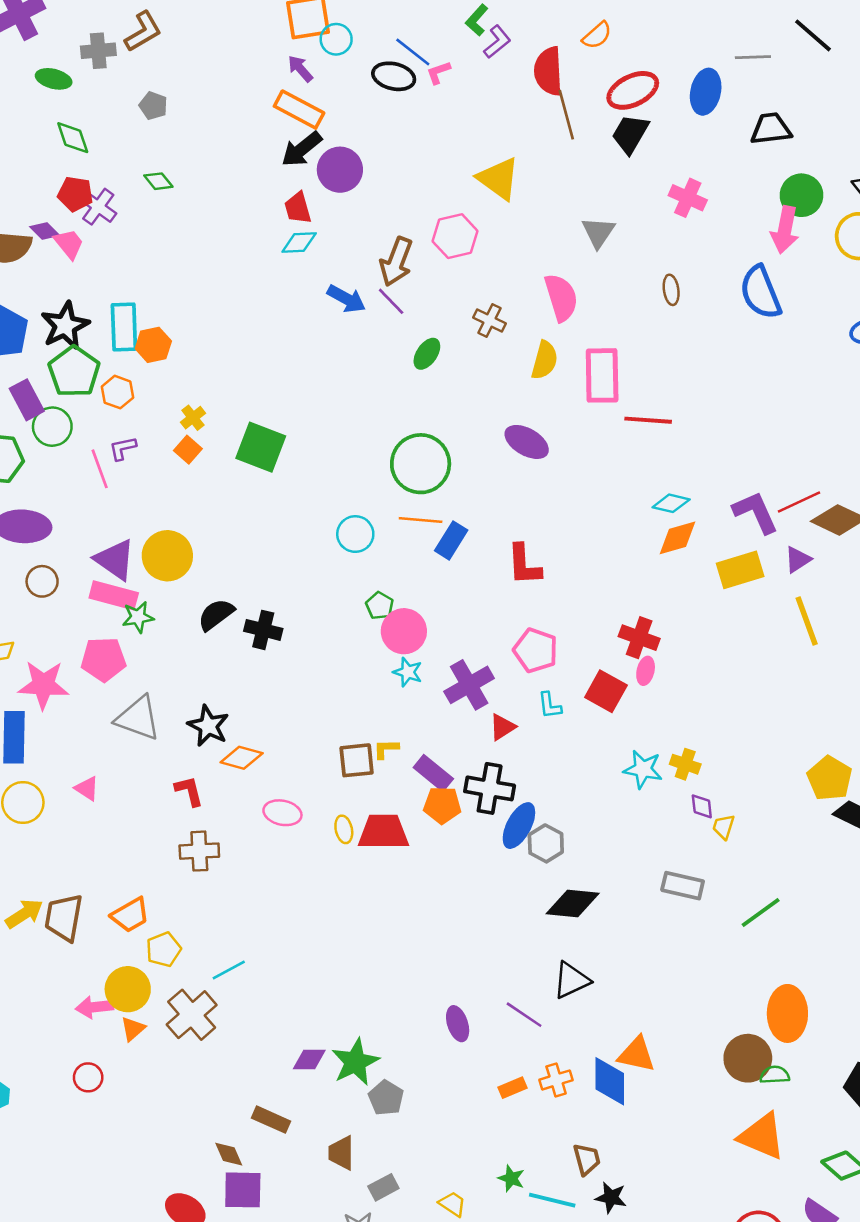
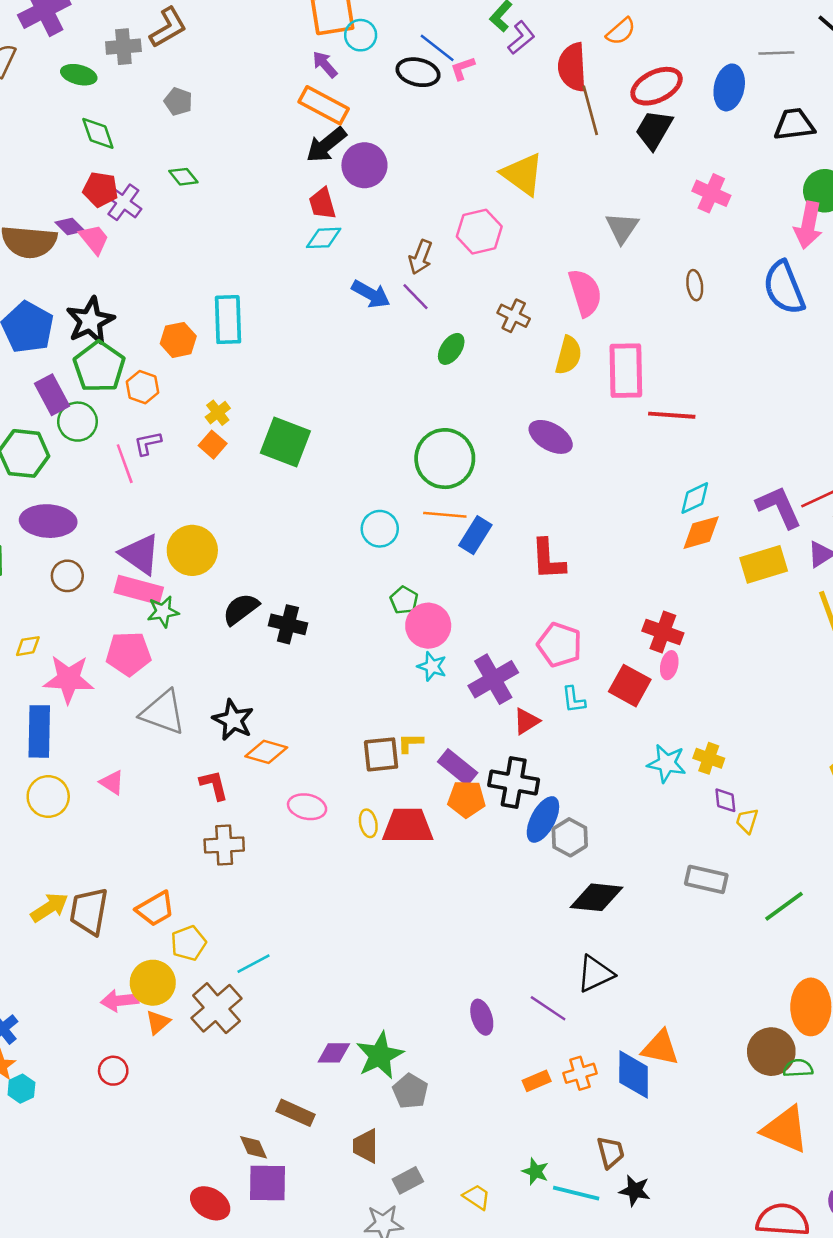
brown arrow: (396, 262) -> (421, 257), size x0.7
cyan rectangle: (124, 327) -> (228, 320), moved
cyan diamond: (671, 503) -> (695, 498), turned -39

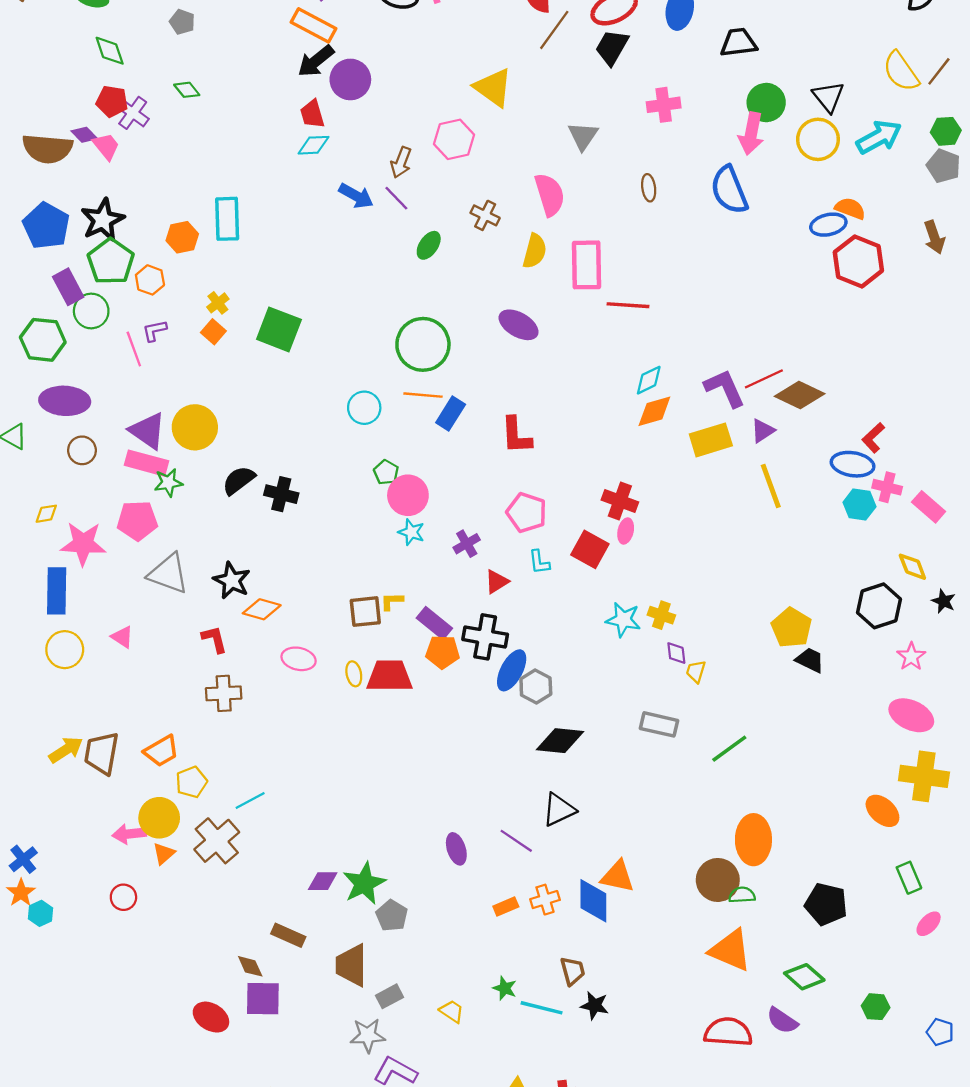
brown line: (590, 110) -> (554, 30), turned 51
pink cross: (711, 193) -> (664, 105), turned -32
purple cross: (493, 679) -> (467, 544), size x0.6
brown trapezoid: (366, 1146) -> (352, 965), size x1.4

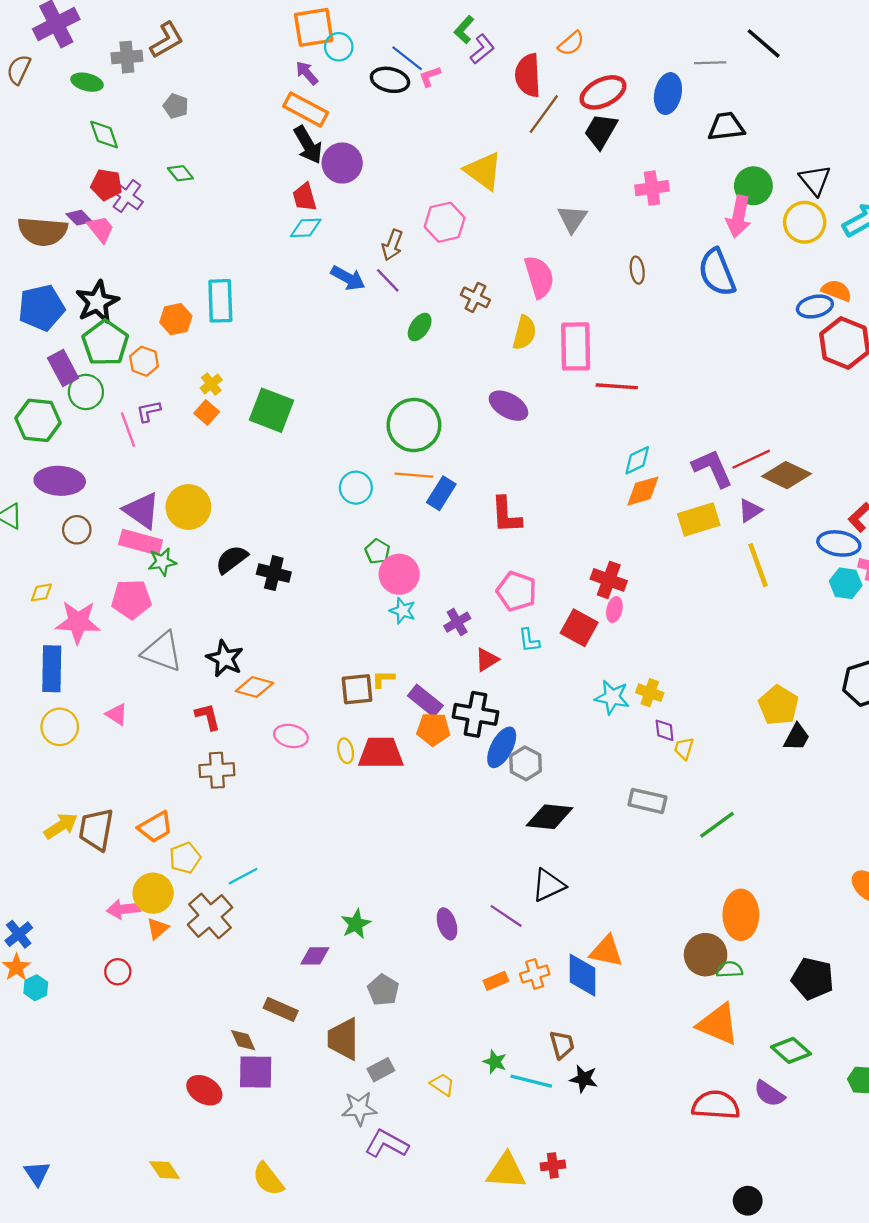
black arrow: (316, 61) -> (308, 145), turned -81
blue pentagon: (46, 226) -> (41, 308), turned 30
black trapezoid: (810, 660) -> (797, 737), turned 92
green star: (364, 883) -> (356, 924), moved, size x0.7

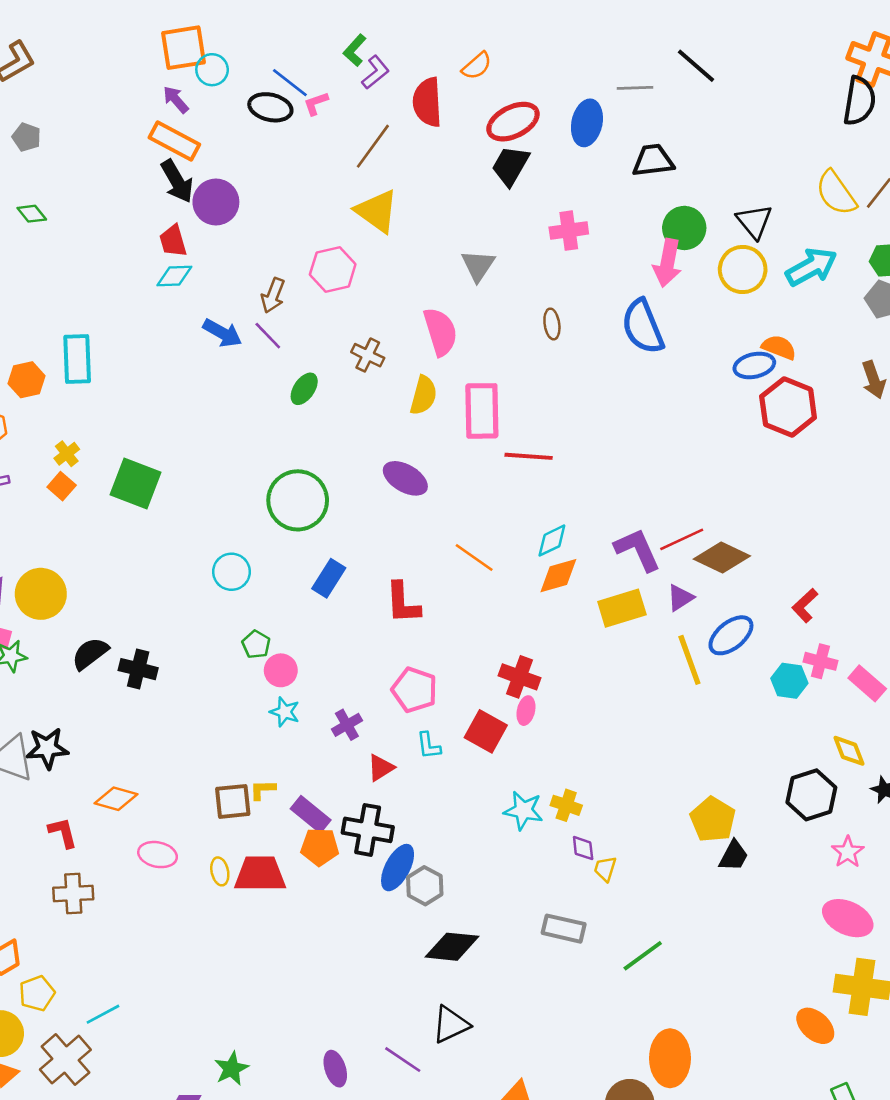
brown line: (544, 114) -> (373, 146), moved
orange line: (414, 475) -> (474, 557), moved, turned 30
blue ellipse: (839, 543) -> (731, 635), moved, turned -48
pink circle: (399, 574) -> (281, 670), size x0.7
black star: (225, 659) -> (47, 748), moved, turned -30

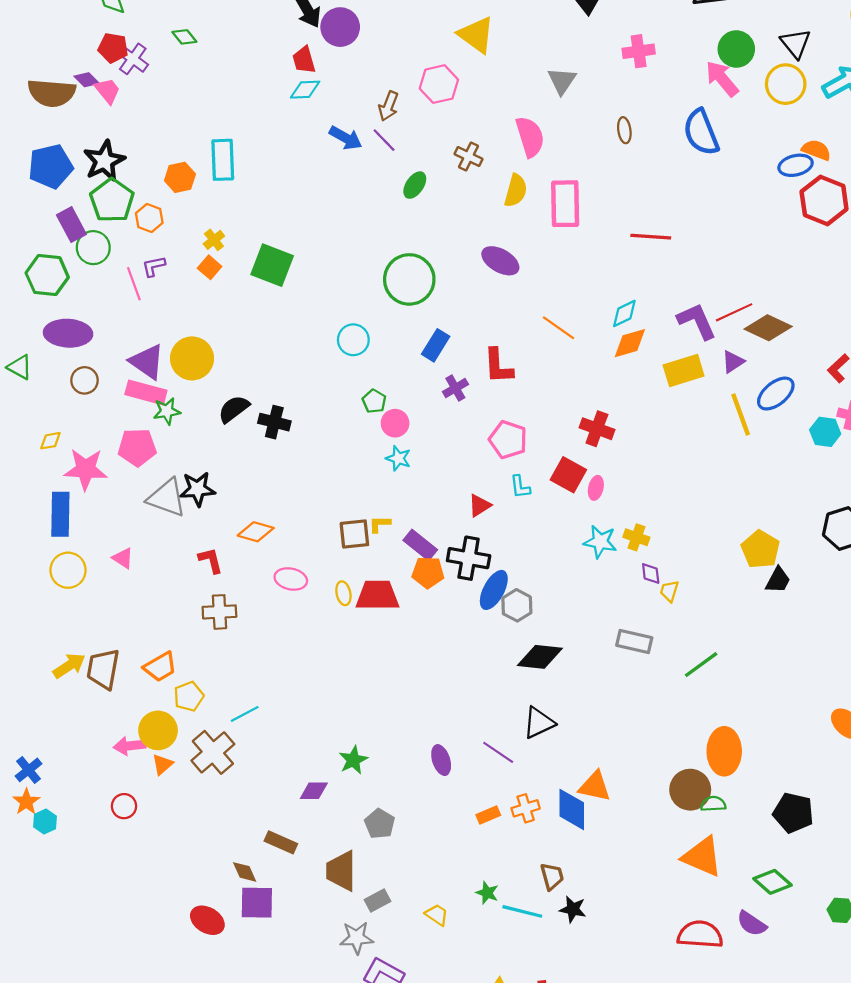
pink arrow: (667, 263) -> (722, 79), turned 129
red line: (529, 456) -> (651, 237), moved
pink ellipse: (526, 711) -> (596, 488), moved
purple cross: (347, 725) -> (455, 388), moved

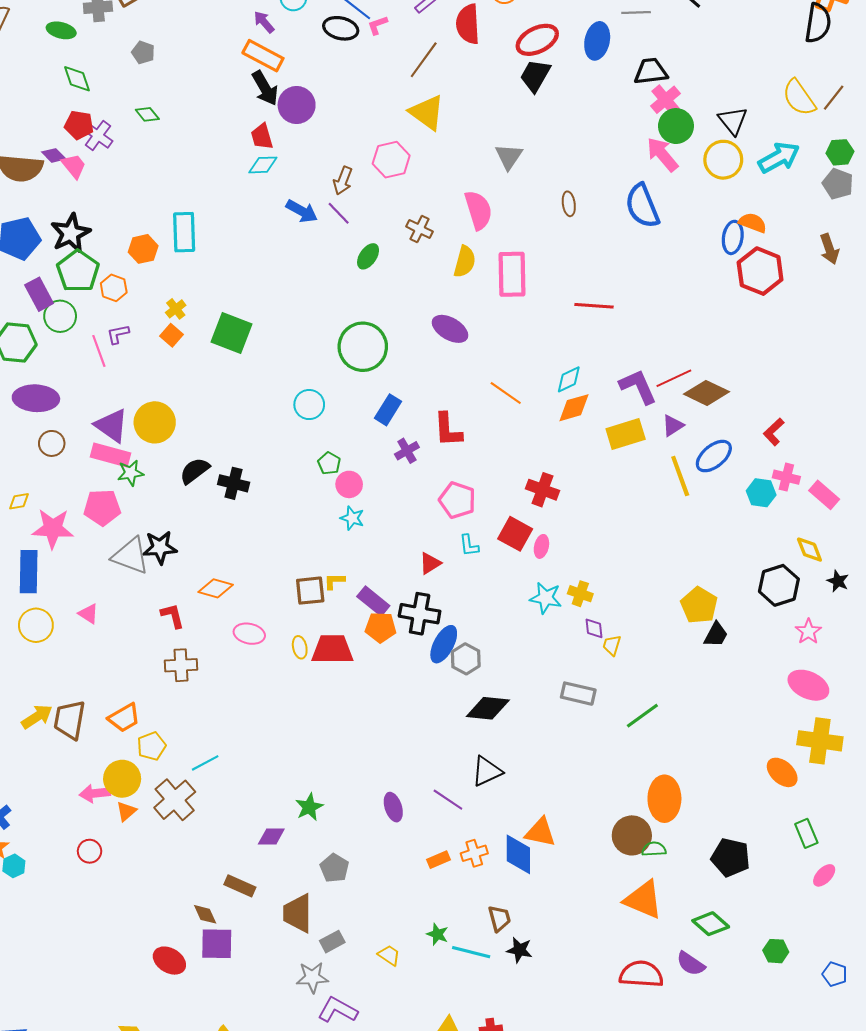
pink cross: (639, 51) -> (665, 100), moved, turned -32
blue ellipse: (796, 165) -> (733, 237), turned -68

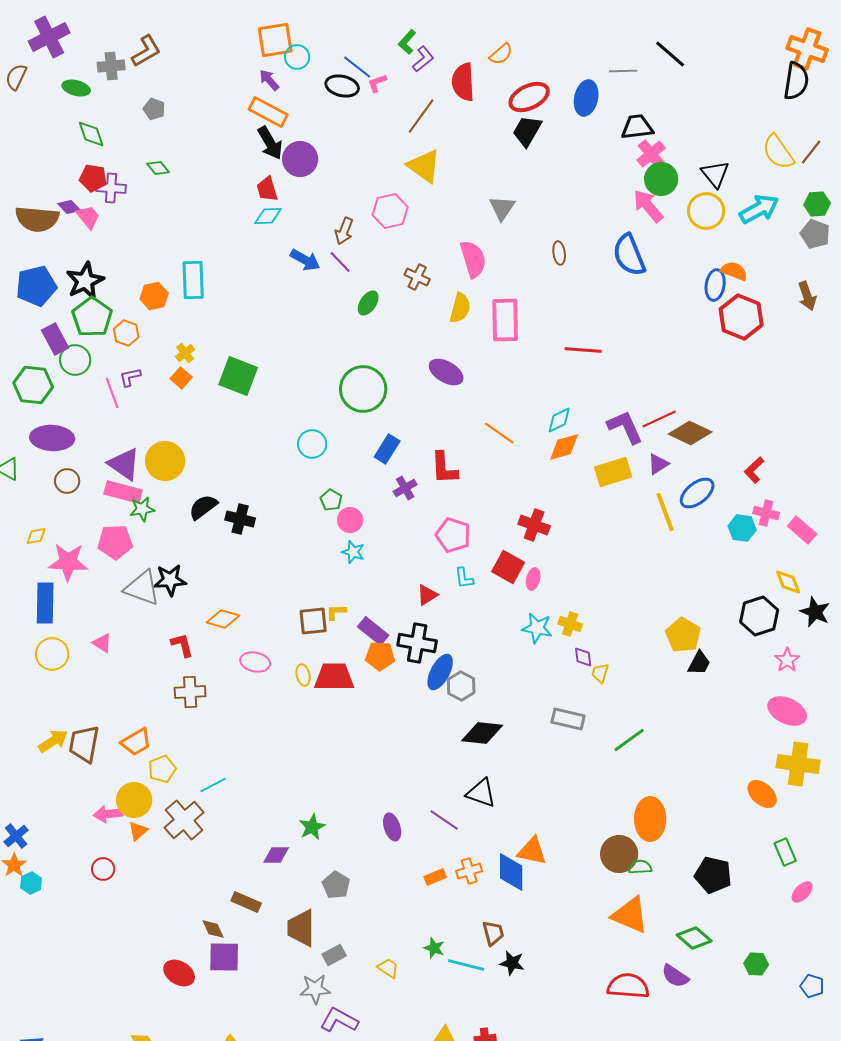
purple cross: (98, 135) -> (111, 188), turned -32
black star: (838, 581) -> (815, 612), size x1.4
black triangle: (487, 771) -> (481, 793), turned 44

